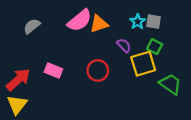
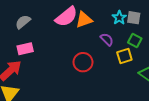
yellow square: (143, 64) -> (124, 56), size x0.7
pink rectangle: (53, 70) -> (25, 49), moved, turned -35

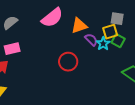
cyan star: (119, 18) -> (103, 44), moved
orange triangle: (84, 20) -> (79, 26), moved
yellow square: (124, 56) -> (110, 32), moved

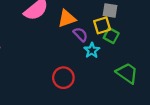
cyan star: (103, 44) -> (92, 50), moved
red circle: (68, 62) -> (63, 78), moved

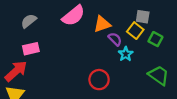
yellow square: (102, 25) -> (135, 31), turned -35
green square: (111, 36) -> (155, 39), moved

